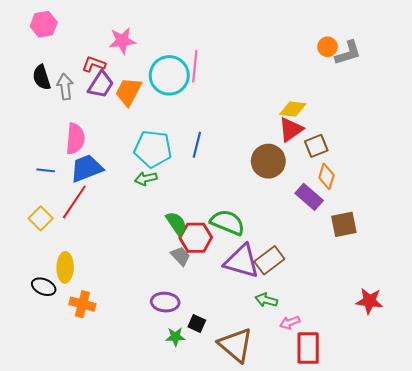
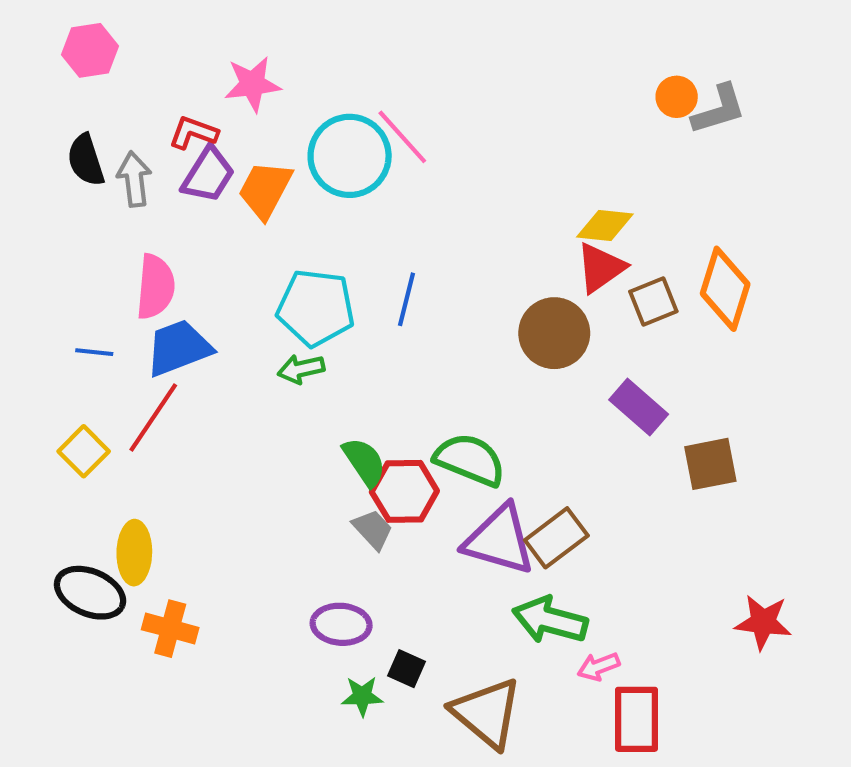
pink line: (195, 66) -> (402, 137), turned -48
orange diamond: (326, 176) -> (725, 289), moved, size x1.5
black ellipse: (44, 287) -> (90, 593), size x1.4
green arrow: (266, 300) -> (550, 620), size x1.6

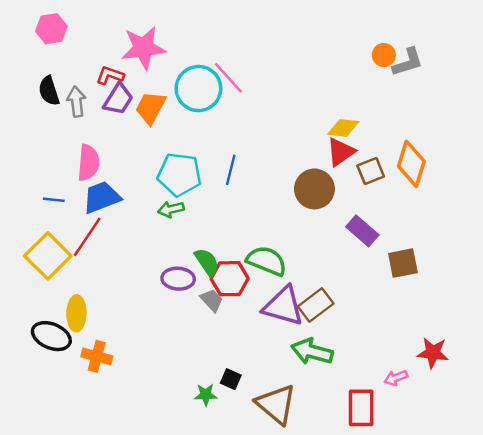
pink star: (252, 84) -> (143, 48), size x1.4
yellow square: (84, 451) -> (48, 256), size x1.6
purple ellipse: (341, 624) -> (178, 279), moved
pink arrow: (599, 667) -> (396, 378), moved

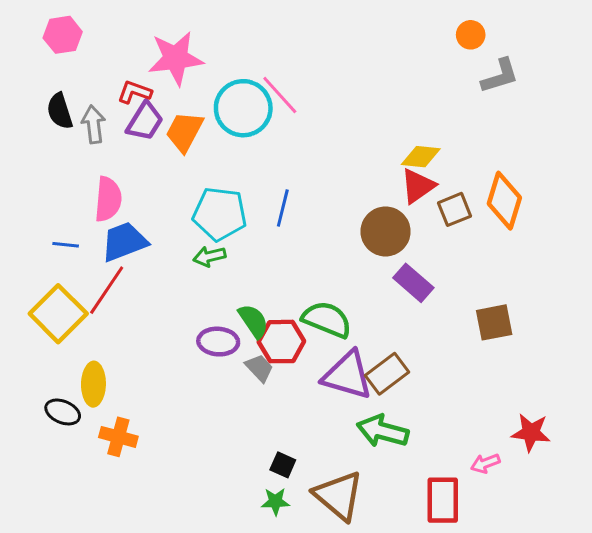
orange circle: (384, 55) -> (471, 35), moved
purple rectangle: (362, 231) -> (413, 283), moved
black ellipse: (51, 336) -> (63, 412), size x0.7
green star: (206, 395) -> (275, 502), moved

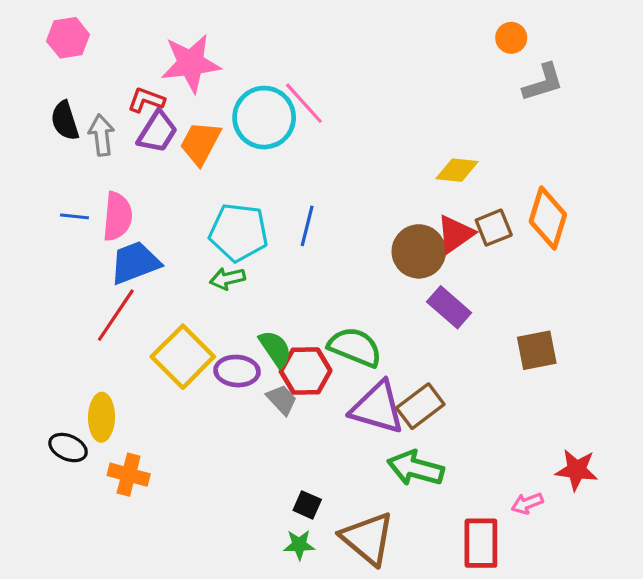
red triangle: (418, 186) -> (455, 234), moved
blue line: (66, 245) -> (74, 216), moved
yellow square: (58, 314) -> (183, 357), moved

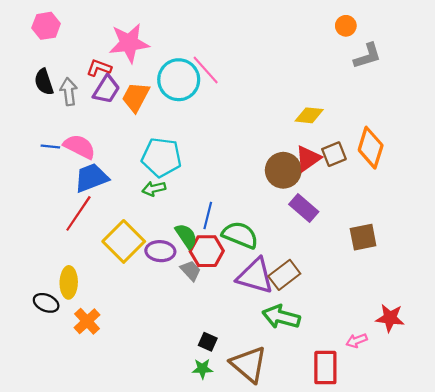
pink semicircle: (117, 216) -> (79, 147), turned -68
blue line: (307, 226) -> (208, 216), moved
orange cross: (129, 475) -> (87, 321), turned 32

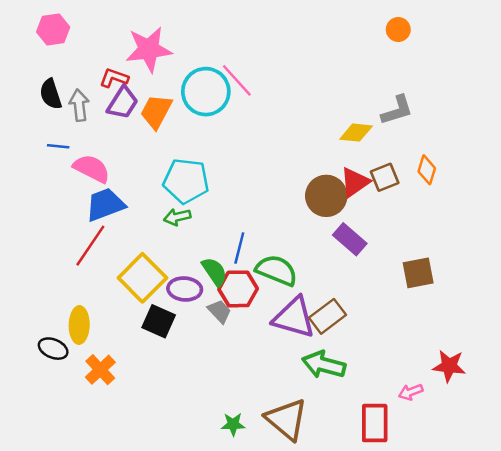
gray L-shape: (367, 56) -> (397, 110), moved
blue line: (50, 147) -> (58, 146), moved
orange diamond: (371, 148) -> (427, 170), size x0.6
black square: (208, 342) -> (159, 321), moved, size x1.5

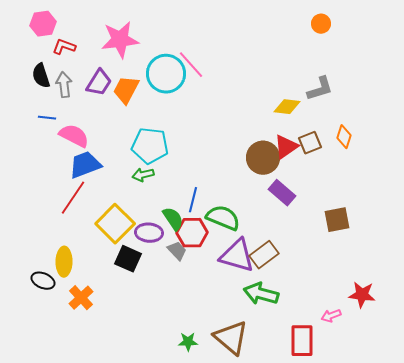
red L-shape: (114, 78) -> (64, 47), moved

